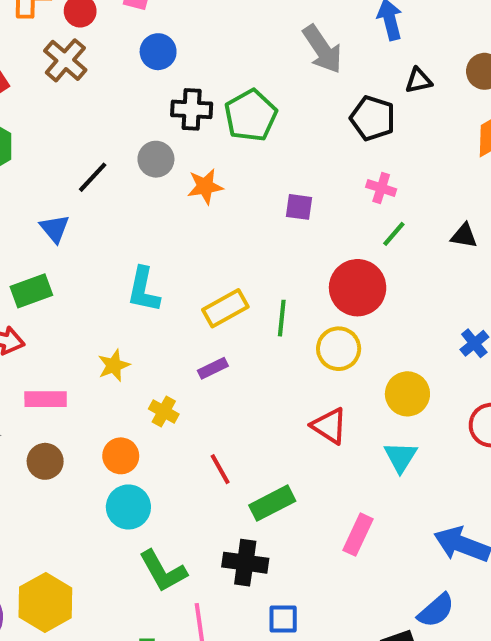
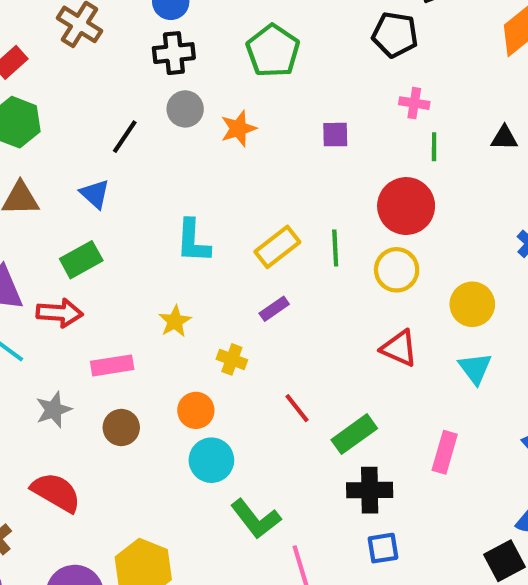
black cross: (192, 109) -> (174, 53), moved
green line: (394, 234) -> (434, 147), turned -32
black cross: (245, 563) -> (370, 490), moved

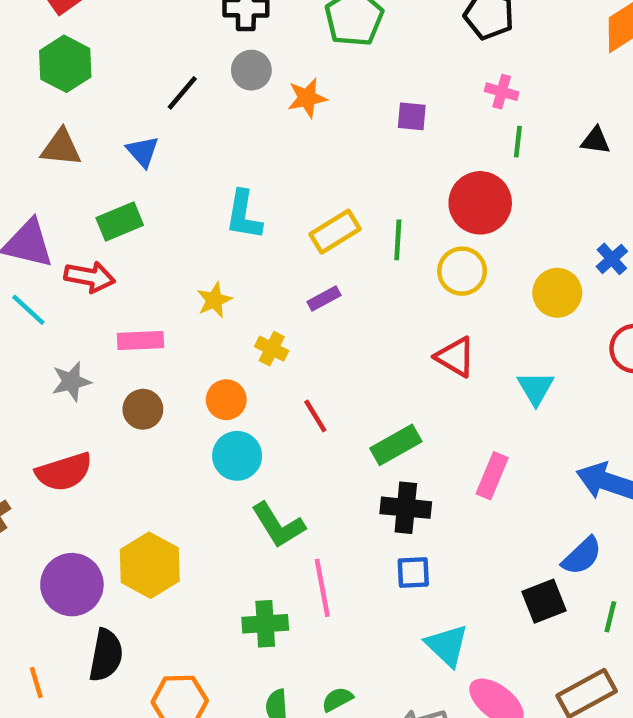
yellow circle: (472, 304) -> (557, 293), moved
red line: (297, 408) -> (315, 416), moved
red semicircle: (56, 492) -> (64, 472), turned 126

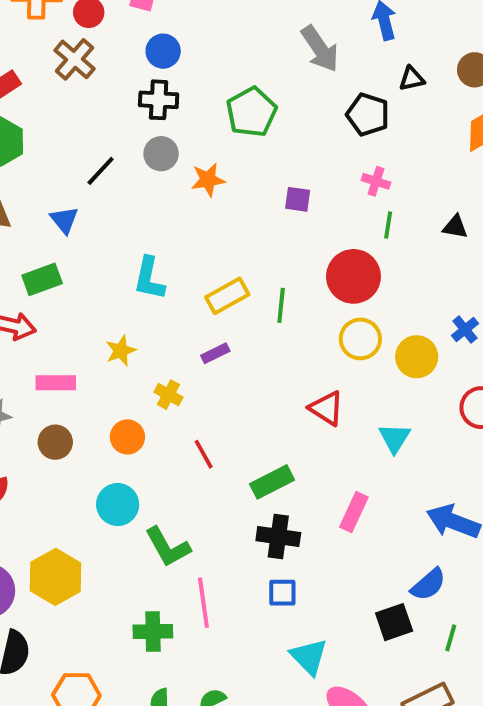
yellow circle: (462, 271) -> (360, 339), moved
cyan circle: (237, 456) -> (118, 505), moved

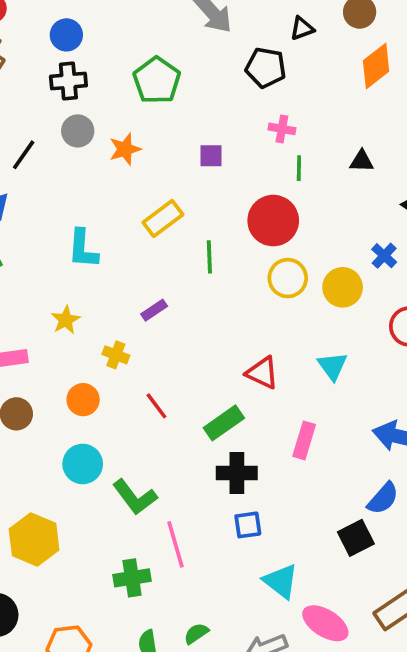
yellow rectangle: (227, 296) -> (163, 219), moved
red triangle: (326, 408) -> (262, 373), moved

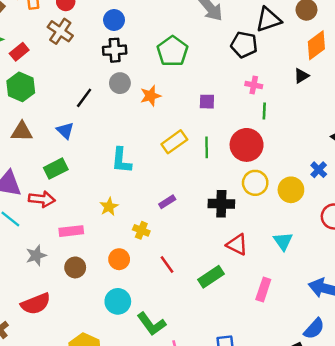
black triangle: (302, 28) -> (268, 20), size x1.6
black triangle: (362, 161) -> (301, 76), moved, turned -35
green line: (209, 257) -> (207, 147), moved
black cross: (237, 473) -> (221, 204), moved

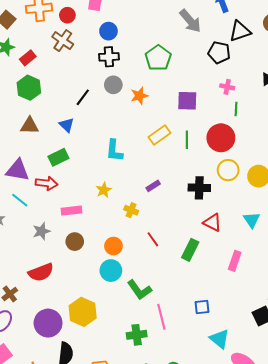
purple square: (207, 102) -> (187, 101), size x1.5
orange circle: (119, 259) -> (113, 246), moved
green rectangle: (211, 277) -> (190, 250), turned -30

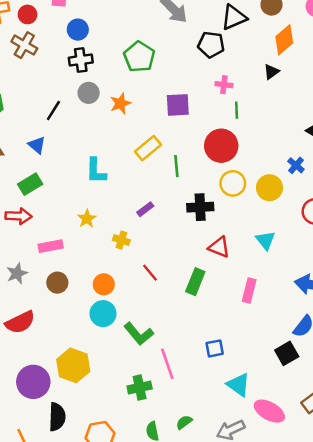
green line: (187, 140) -> (176, 166), moved

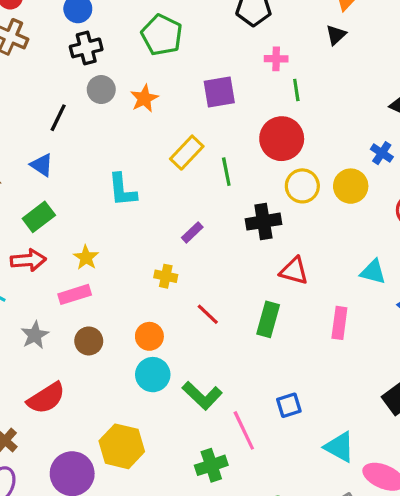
yellow star: (87, 219) -> (86, 258), moved
cyan triangle: (265, 240) -> (373, 272), moved, turned -30
blue square: (215, 348) -> (289, 405), moved

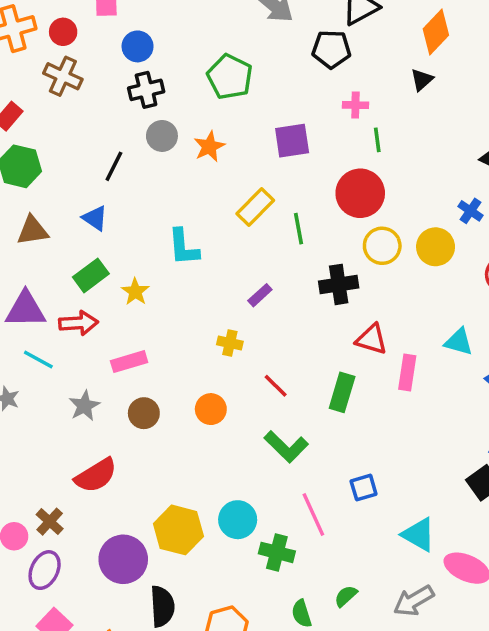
yellow star: (86, 258) -> (135, 292), moved
pink rectangle: (339, 323) -> (407, 373), moved
cyan circle: (153, 375) -> (238, 520), moved
green L-shape: (202, 396) -> (286, 447), moved
green cross: (211, 465) -> (277, 552), turned 32

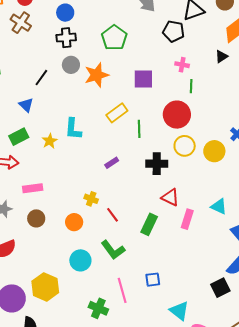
orange star: (209, 147) -> (97, 75), size x1.4
yellow star: (135, 292) -> (50, 141), moved
yellow cross: (230, 343) -> (91, 199), moved
cyan circle: (238, 520) -> (80, 260), moved

